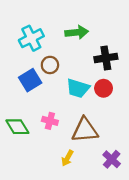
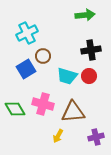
green arrow: (77, 32) -> (85, 15), moved
pink cross: (50, 121) -> (43, 104), size x1.5
purple cross: (112, 159) -> (96, 137), turned 35

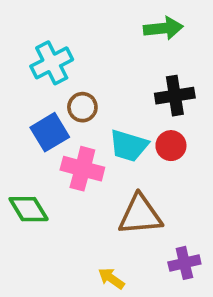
pink cross: (43, 104) -> (82, 169), moved
yellow arrow: (58, 136) -> (111, 278), moved, turned 96

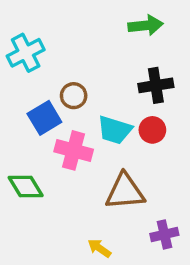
cyan cross: (52, 63) -> (26, 53), moved

